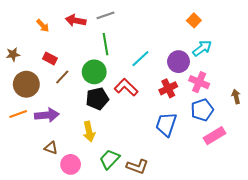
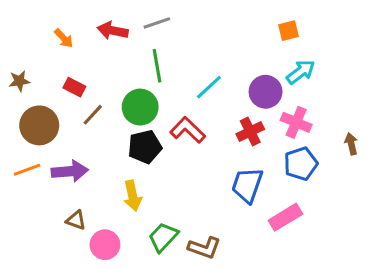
orange square: (194, 20) -> (288, 31), turned 32
pink rectangle: (214, 136) -> (285, 217), moved

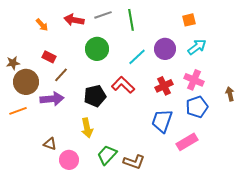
green line: (157, 66) -> (131, 20), moved
brown star: (19, 81) -> (13, 63), moved
purple circle: (266, 92) -> (165, 49), moved
green circle: (140, 107) -> (97, 49), moved
purple arrow: (70, 171) -> (52, 99), moved

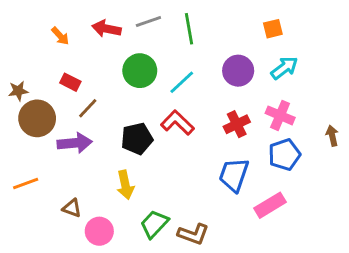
cyan line: (137, 57) -> (182, 82), moved
orange line: (18, 111) -> (26, 183), moved

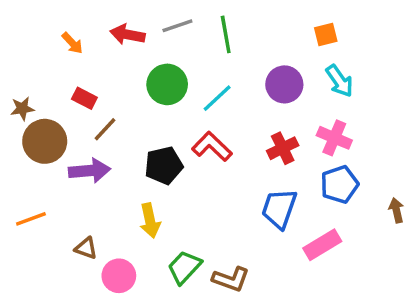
cyan arrow: (284, 68) -> (340, 81), turned 92
brown arrow: (332, 136) -> (396, 210), moved

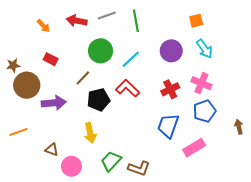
brown line: (105, 129) -> (83, 78), moved

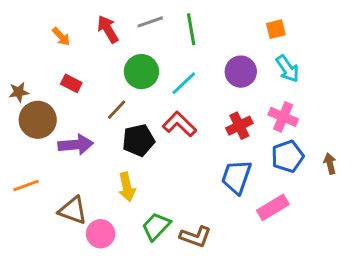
red arrow: (77, 21) -> (108, 29), turned 48
brown arrow: (239, 127) -> (330, 164), moved
brown triangle: (52, 150) -> (73, 210), size x1.5

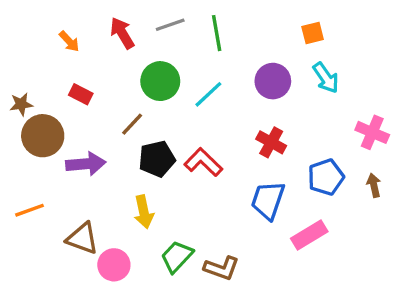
pink cross: (283, 117) -> (372, 132), moved
red L-shape: (179, 124) -> (203, 162), moved
red cross: (239, 126) -> (271, 142), turned -35

